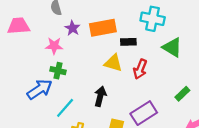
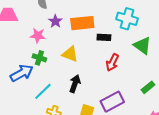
yellow triangle: (113, 63) -> (70, 54), moved

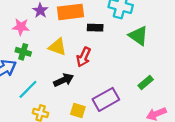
red arrow: (112, 62) -> (84, 57), moved
black arrow: (75, 84) -> (64, 80), turned 48

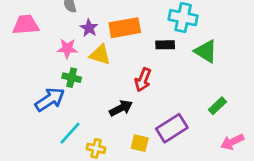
black rectangle: (95, 28) -> (165, 45), moved
yellow triangle: (57, 47) -> (100, 55), moved
cyan line: (28, 89) -> (70, 133), moved

